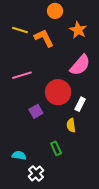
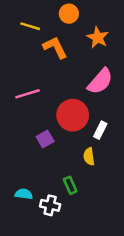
yellow line: (20, 30) -> (30, 26), moved
white cross: (36, 173) -> (50, 205), moved, turned -35

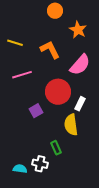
yellow line: (30, 26) -> (15, 43), moved
orange L-shape: (55, 47) -> (50, 50), moved
yellow semicircle: (89, 156) -> (71, 125), size x1.5
cyan semicircle: (24, 194) -> (20, 169), moved

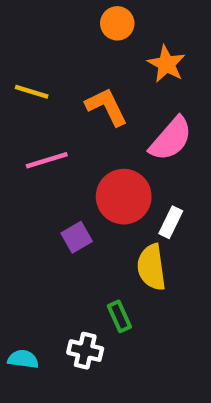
cyan semicircle: (20, 169) -> (23, 359), moved

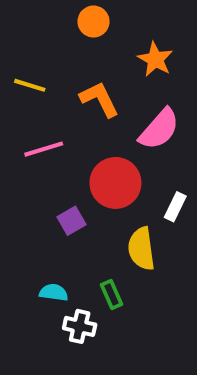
orange circle: (117, 23) -> (94, 22), moved
white rectangle: (171, 222) -> (175, 207), moved
cyan semicircle: (23, 359) -> (54, 293), moved

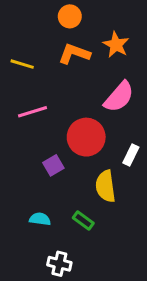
orange L-shape: (99, 99) -> (74, 54), moved, turned -44
green rectangle: (111, 295) -> (83, 221), turned -30
white cross: (80, 326) -> (59, 264), moved

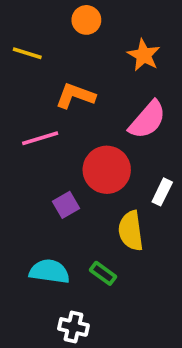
orange L-shape: (74, 54) -> (75, 96), moved
yellow line: (22, 64) -> (27, 53), moved
cyan semicircle: (40, 219) -> (49, 271), size x1.5

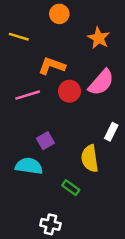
red circle: (107, 170) -> (69, 91), moved, size x0.7
cyan semicircle: (49, 271) -> (29, 166), moved

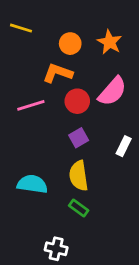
orange circle: (59, 14) -> (70, 44), moved
yellow line: (19, 37) -> (21, 28), moved
purple square: (45, 141) -> (79, 138), moved
yellow semicircle: (90, 158) -> (79, 176), moved

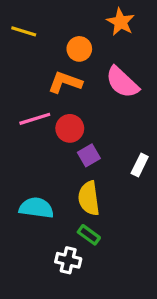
orange star: (110, 42) -> (121, 22), moved
pink semicircle: (112, 91) -> (122, 82), moved, turned 92
red circle: (77, 101) -> (70, 128), moved
white cross: (56, 249) -> (68, 260), moved

